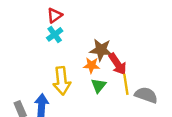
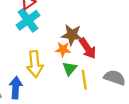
cyan cross: (55, 34) -> (28, 20), size x1.5
yellow line: (126, 84) -> (84, 80), moved

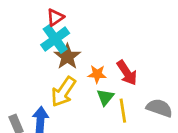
brown star: (72, 35) -> (67, 57), moved, turned 30
yellow arrow: (35, 64) -> (63, 92), turned 40

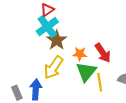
green triangle: (105, 97) -> (86, 72), size x1.5

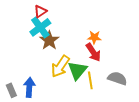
orange star: (80, 54) -> (94, 37), moved
yellow arrow: (54, 67) -> (60, 66), moved

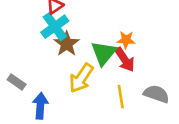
green triangle: (77, 70) -> (104, 53), moved
gray rectangle: (11, 90) -> (17, 82), moved, turned -32

